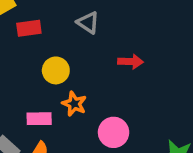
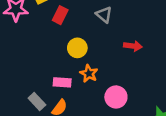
red rectangle: (29, 28) -> (60, 15), turned -60

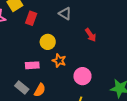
red arrow: (133, 46) -> (91, 35), turned 56
pink rectangle: (62, 82) -> (32, 65), moved

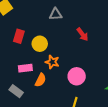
gray triangle: (65, 14) -> (56, 14), turned -32
red rectangle: (31, 18) -> (19, 36), moved
orange semicircle: (40, 90) -> (40, 80), moved

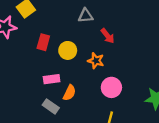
red arrow: (82, 34) -> (108, 36), moved
orange star: (52, 62) -> (96, 61), moved
gray rectangle: (16, 91) -> (51, 106), moved

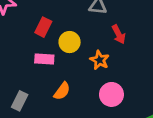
pink rectangle: (52, 79) -> (44, 59), moved
gray rectangle: (51, 106) -> (20, 101), moved, turned 70

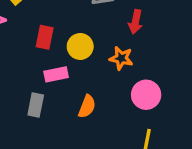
red arrow: (119, 34) -> (135, 22), turned 54
gray rectangle: (20, 101) -> (36, 105), moved

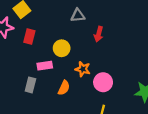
red rectangle: (45, 37) -> (29, 36), moved
orange star: (121, 58) -> (83, 69), moved

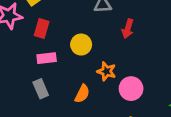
pink rectangle: (45, 66) -> (47, 58), moved
gray rectangle: (30, 85) -> (41, 89), turned -40

